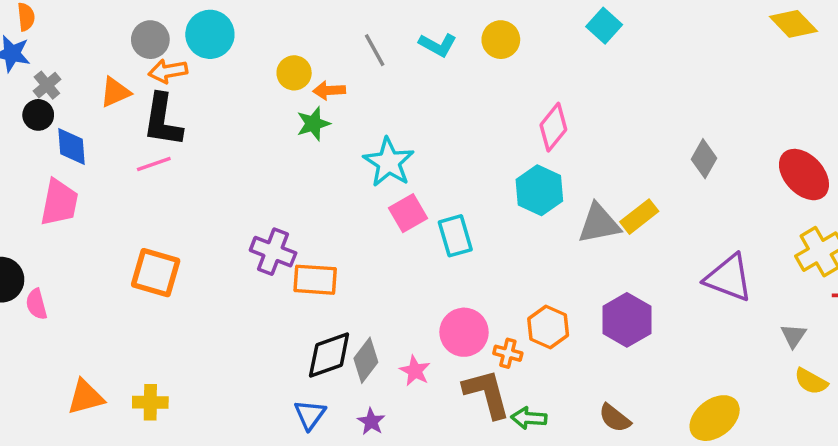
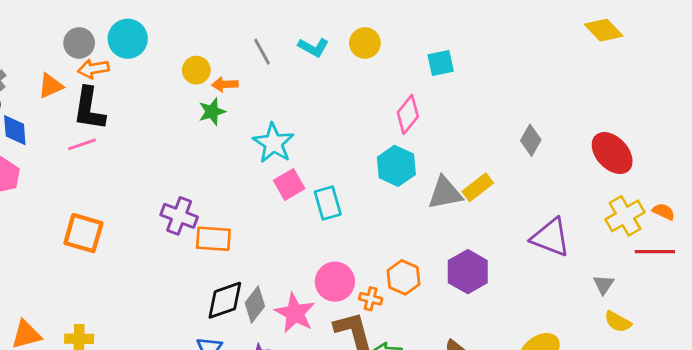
cyan square: (604, 26) -> (441, 63), moved, turned 36
pink star: (415, 371) -> (295, 313), size x1.6

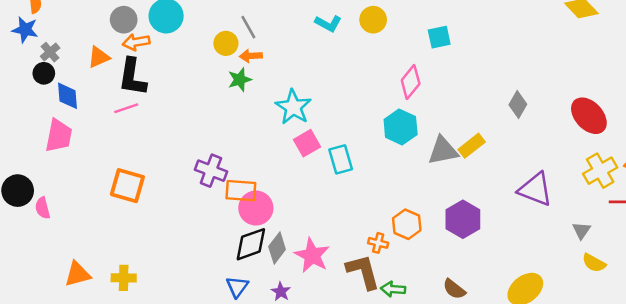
gray line: (262, 52) -> (248, 27), moved
pink circle: (335, 282) -> (256, 208), moved

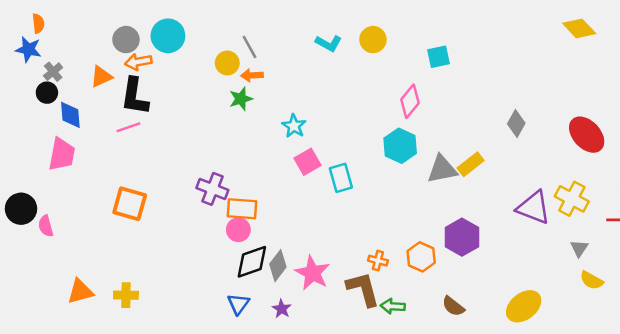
cyan star: (293, 107) -> (294, 126), size x0.7
yellow cross: (600, 171) -> (572, 199), moved, turned -32
pink circle: (256, 208) -> (238, 230), moved, size x0.7
orange hexagon: (407, 224) -> (421, 257), moved

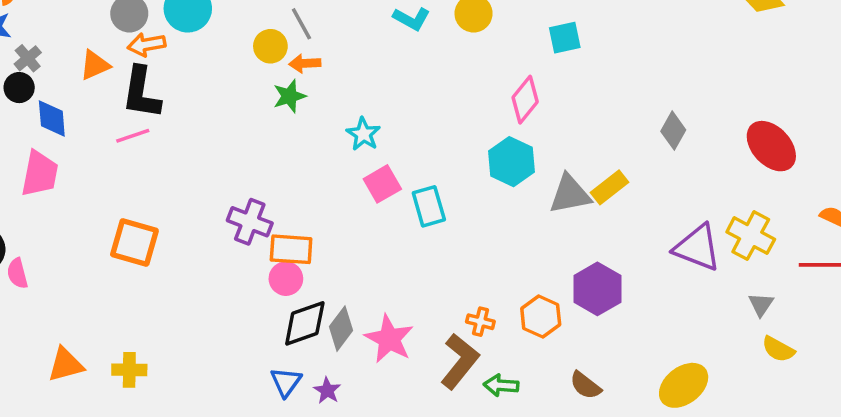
brown L-shape: (363, 289) -> (460, 361), turned 54
purple star: (282, 309) -> (327, 390), moved

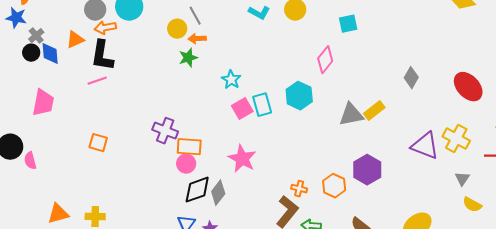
blue diamond: (52, 119) -> (50, 54), moved
cyan hexagon: (511, 162) -> (299, 96), moved
cyan rectangle: (429, 206) -> (262, 105), moved
orange square: (134, 242) -> (98, 143), size x0.7
pink star: (389, 339) -> (242, 159), moved

